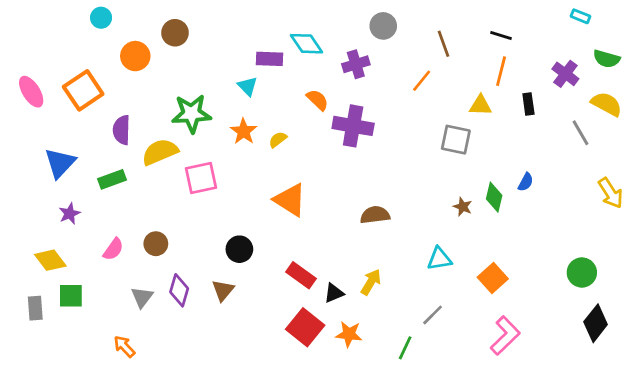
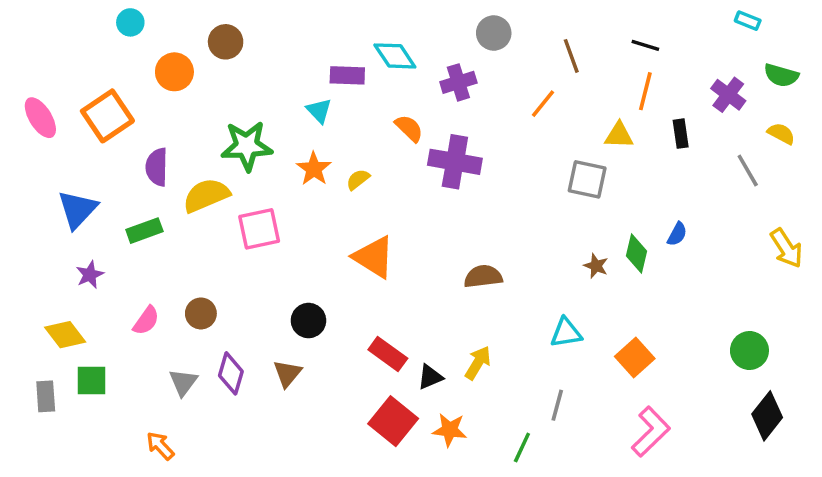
yellow semicircle: (607, 104) -> (781, 134), size x0.7
gray line: (433, 315) -> (557, 405), turned -30

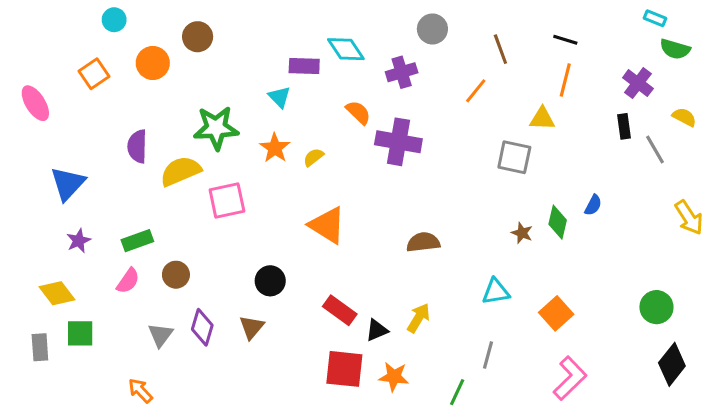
green semicircle: (781, 75) -> (675, 49), moved
orange square: (107, 116) -> (94, 74), moved, size x0.7
black rectangle: (681, 134) -> (624, 126), moved
green rectangle: (144, 231) -> (137, 241), moved
red square: (393, 421) -> (344, 369), turned -33

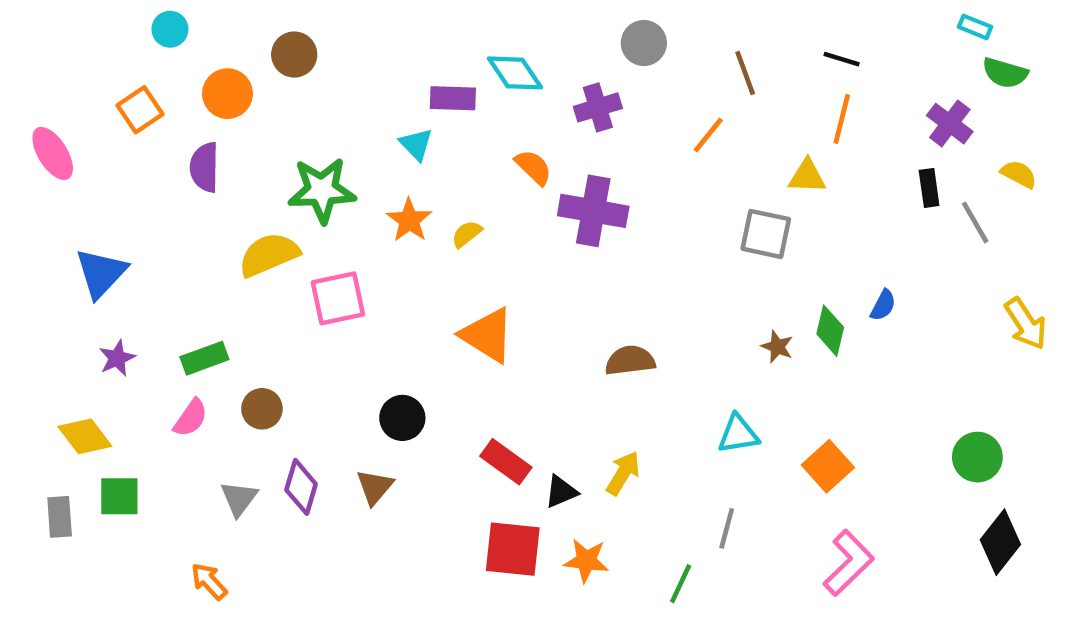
purple semicircle: (137, 146) -> (204, 167), moved

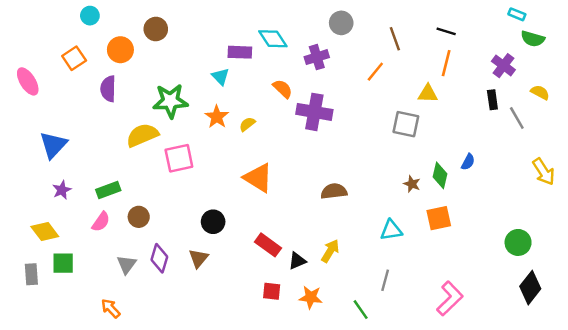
orange square: (828, 466) -> (439, 218), moved, turned 30
red square: (513, 549) -> (272, 291), size x0.6
green line: (681, 584) -> (361, 310), turned -60

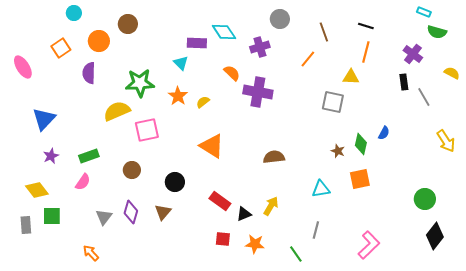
yellow semicircle: (540, 92) -> (452, 73), moved
brown circle: (139, 217) -> (132, 170), moved

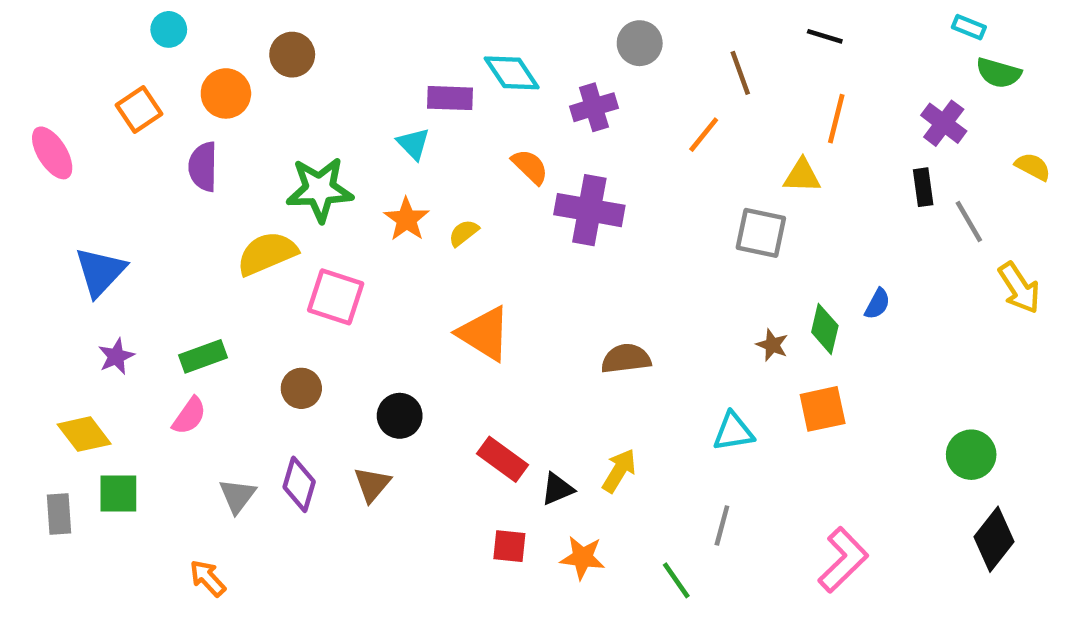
black line: (366, 26) -> (825, 36), moved
pink square: (147, 130) -> (336, 297), turned 30
yellow arrow: (446, 141) -> (1019, 288), moved

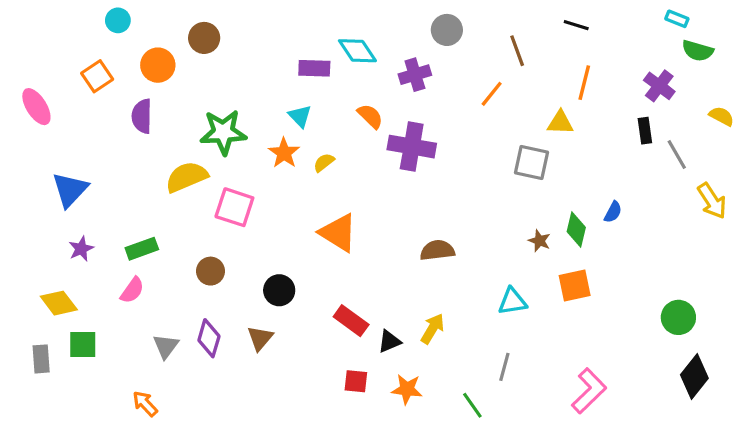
cyan triangle: (413, 144) -> (300, 116), moved

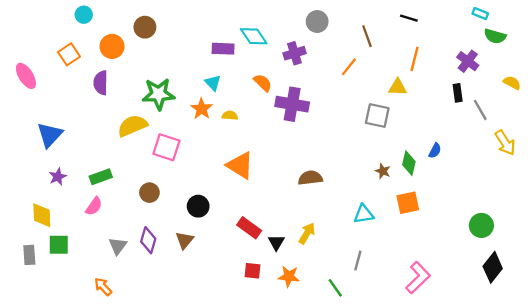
yellow semicircle: (324, 163) -> (230, 116), turned 42
yellow diamond: (59, 303) -> (42, 215), turned 35
black triangle: (389, 341) -> (276, 242), turned -36

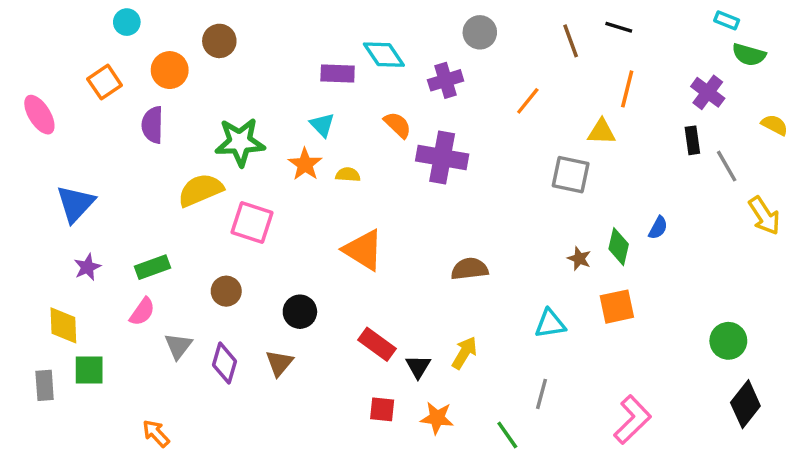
brown line: (367, 36) -> (571, 41), moved
gray triangle: (118, 246) -> (178, 346), moved

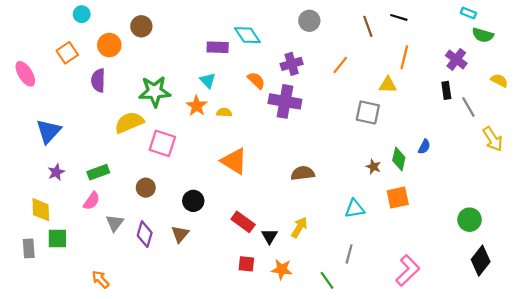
purple cross: (446, 80) -> (292, 64), moved

